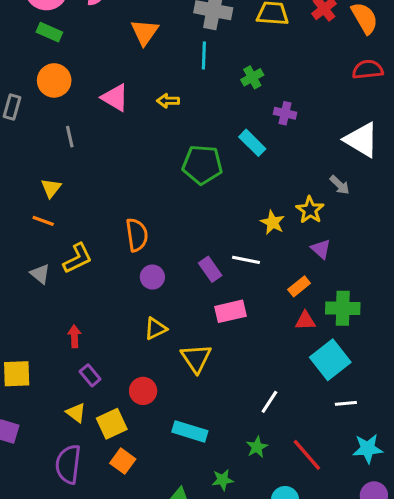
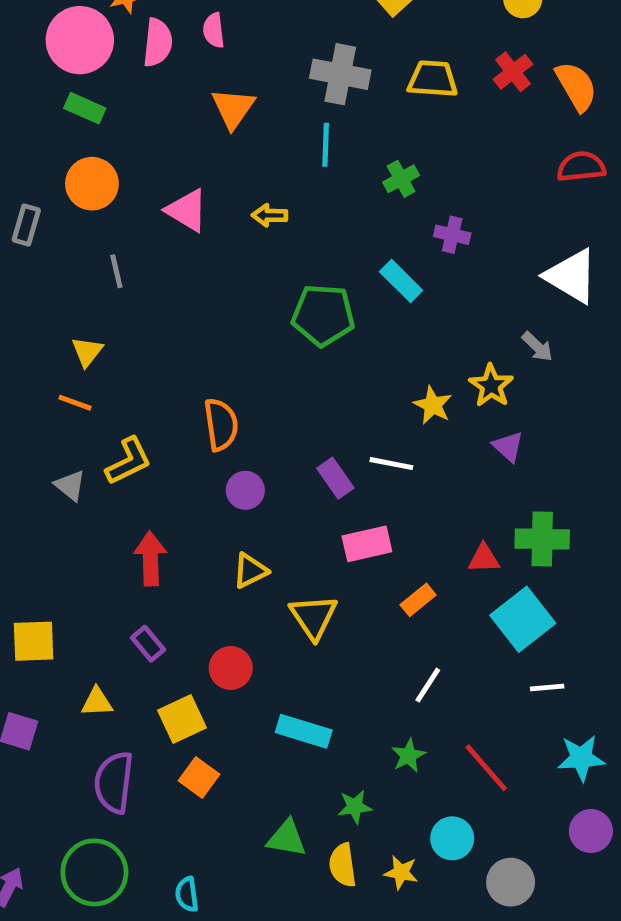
orange rectangle: (299, 286) -> (418, 600), moved
red arrow: (74, 336) -> (150, 558), moved, size x1.5
yellow triangle: (76, 413) -> (97, 702), moved, turned -40

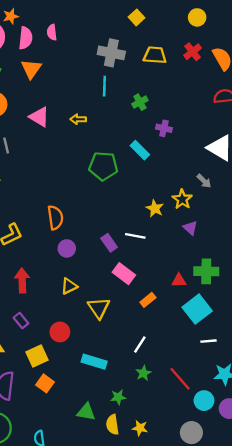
orange triangle: (233, 108) -> (31, 69), moved
pink rectangle: (367, 544) -> (124, 274), turned 50
white line: (428, 685) -> (140, 345), moved
cyan circle: (452, 838) -> (204, 401), moved

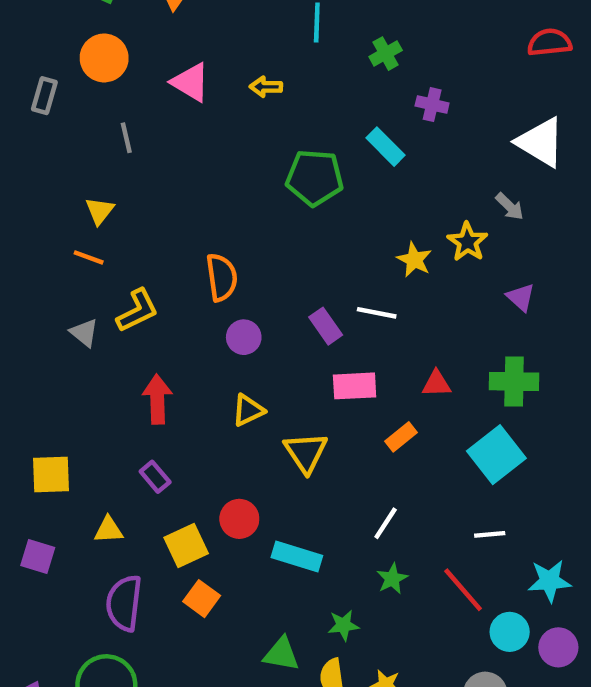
purple triangle: (190, 228) -> (521, 297), moved
pink rectangle: (124, 274) -> (355, 386), turned -40
red triangle: (179, 280) -> (436, 384), moved
red circle: (60, 332) -> (239, 519), moved
white line: (209, 341) -> (490, 534), moved

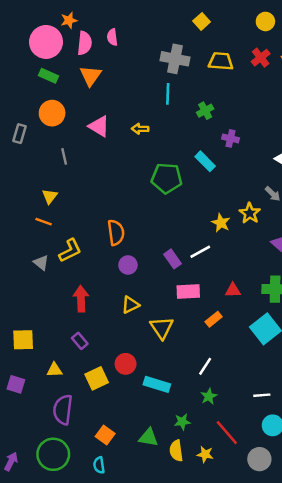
white line: (377, 313) -> (200, 252), turned -40
white line: (490, 534) -> (262, 395), moved
red line: (463, 590) -> (227, 433), moved
orange square: (202, 599) -> (105, 435), moved

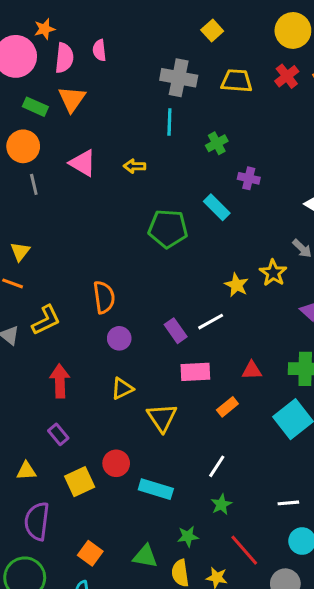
yellow circle: (265, 21) -> (293, 30), size x1.5
green rectangle: (48, 76) -> (35, 107), moved
gray line: (64, 156) -> (34, 184), moved

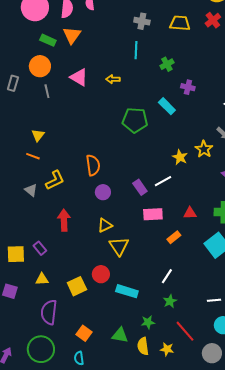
gray cross: (179, 78) -> (142, 21), size x0.7
yellow triangle: (162, 418) -> (119, 246), moved
purple rectangle: (58, 434) -> (40, 248), moved

